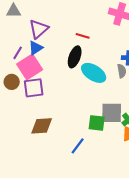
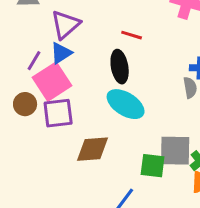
black ellipse: (75, 57) -> (120, 67), turned -30
cyan ellipse: (94, 73) -> (126, 104), moved
brown diamond: (42, 126) -> (93, 149), moved

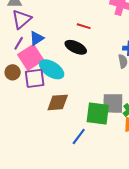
purple triangle: (66, 25) -> (22, 19), moved
black ellipse: (120, 67) -> (76, 47), turned -55
cyan ellipse: (126, 104) -> (52, 69), moved
green square: (153, 166) -> (98, 113), size x1.4

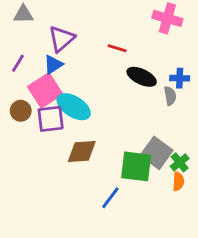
purple triangle: (22, 19) -> (61, 39), moved
purple line: (19, 43) -> (18, 63), moved
black ellipse: (76, 47) -> (142, 77), moved
gray square: (113, 103) -> (157, 153), turned 35

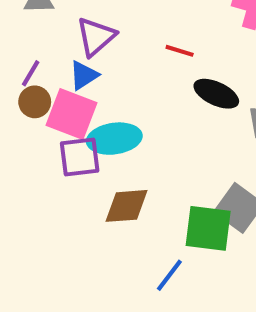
pink square: (45, 90) -> (71, 114), turned -36
cyan ellipse: (74, 107) -> (114, 139), turned -40
brown circle: (21, 111) -> (35, 102), moved

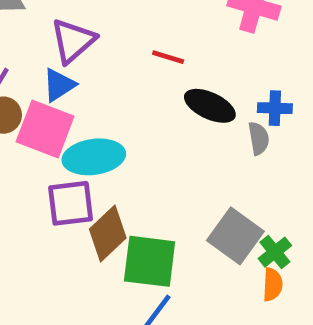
purple square: (80, 157) -> (71, 203), moved
brown diamond: (127, 206) -> (108, 233), turned -39
green square: (208, 228) -> (150, 261), moved

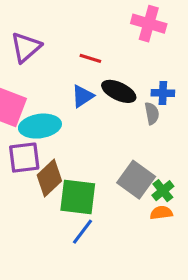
blue triangle: (59, 85) -> (83, 96), moved
orange semicircle: (273, 285) -> (161, 213), turned -100

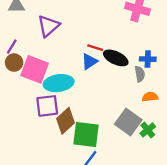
red line: (90, 58) -> (95, 48), moved
orange semicircle: (161, 213) -> (150, 97), moved

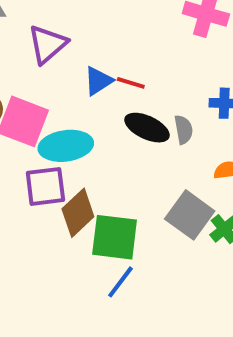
black ellipse: (116, 58) -> (147, 128), moved
blue triangle: (89, 61) -> (98, 81), moved
gray semicircle: (140, 74) -> (184, 130), moved

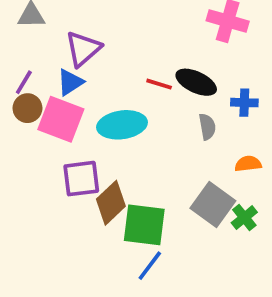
blue triangle: (98, 81) -> (70, 82), moved
black ellipse: (147, 128) -> (196, 82), moved
cyan ellipse: (66, 146) -> (122, 125), moved

